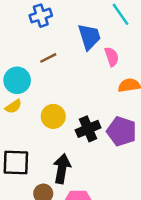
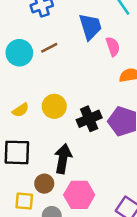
cyan circle: (17, 80) -> (19, 53), moved
yellow semicircle: (13, 106) -> (21, 110), moved

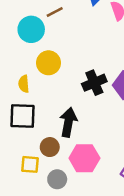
cyan circle: (19, 53) -> (31, 29), moved
yellow circle: (54, 106) -> (48, 63), moved
yellow semicircle: (21, 110) -> (24, 84), moved, turned 119

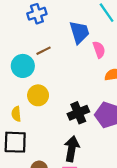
black arrow: (68, 122) -> (72, 149), moved

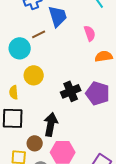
blue trapezoid: (79, 32) -> (58, 16), moved
black arrow: (72, 149) -> (51, 124), moved

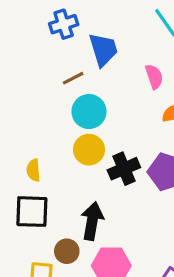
cyan circle: (20, 48) -> (89, 112), moved
yellow circle: (34, 75) -> (89, 150), moved

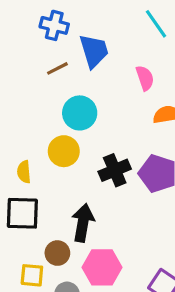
blue cross: (64, 24) -> (54, 25), turned 32
brown line: (73, 78) -> (57, 68), moved
yellow circle: (89, 150) -> (64, 151), moved

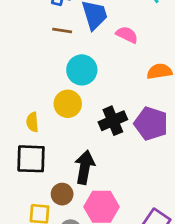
brown line: (57, 68) -> (62, 30), turned 36
pink semicircle: (145, 78) -> (127, 35), moved, turned -45

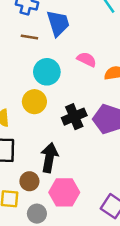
pink semicircle: (127, 35) -> (87, 59), moved

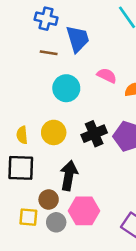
yellow circle: (34, 102) -> (54, 132), moved
gray circle: (37, 214) -> (56, 222), moved

